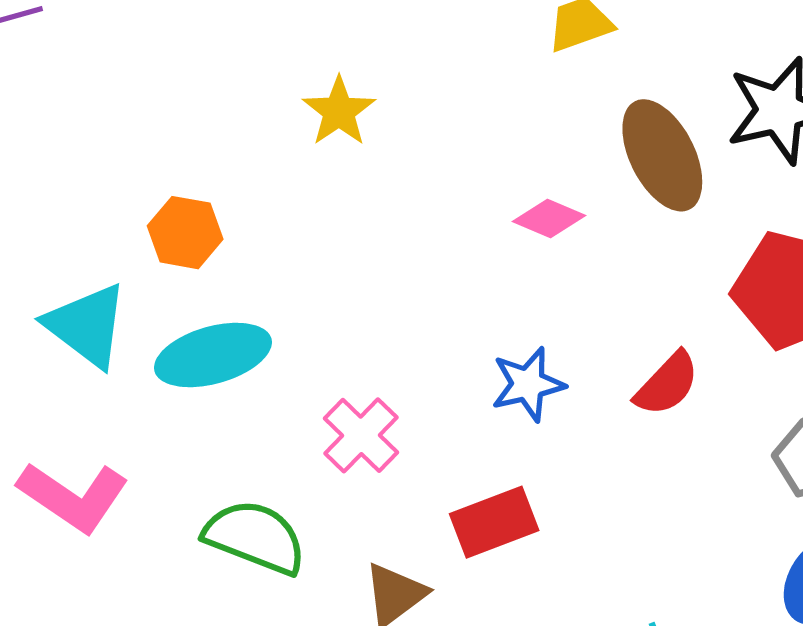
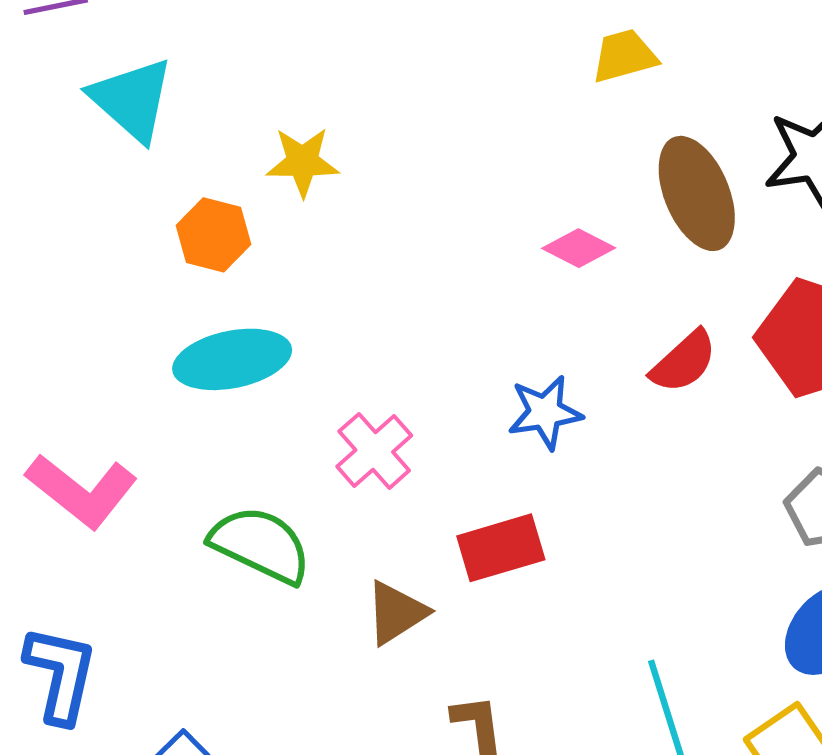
yellow star: (339, 111) -> (303, 162), moved, turned 30
cyan triangle: (87, 325) -> (132, 99), moved
red semicircle: (667, 384) -> (684, 362), moved

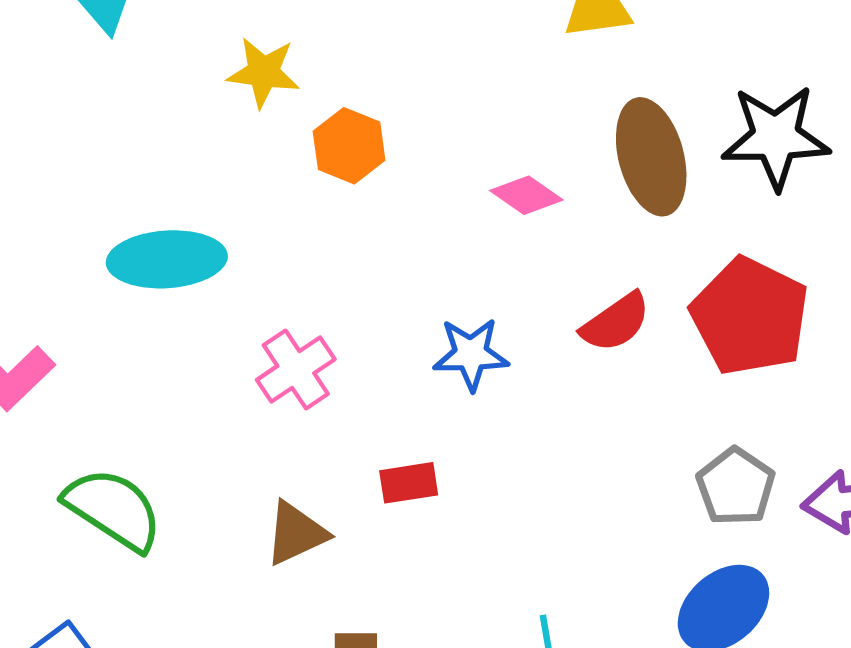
orange hexagon: (213, 235) -> (349, 146), moved
green semicircle: (261, 545) -> (113, 509), moved
red rectangle: (501, 548) -> (409, 483), size x0.7

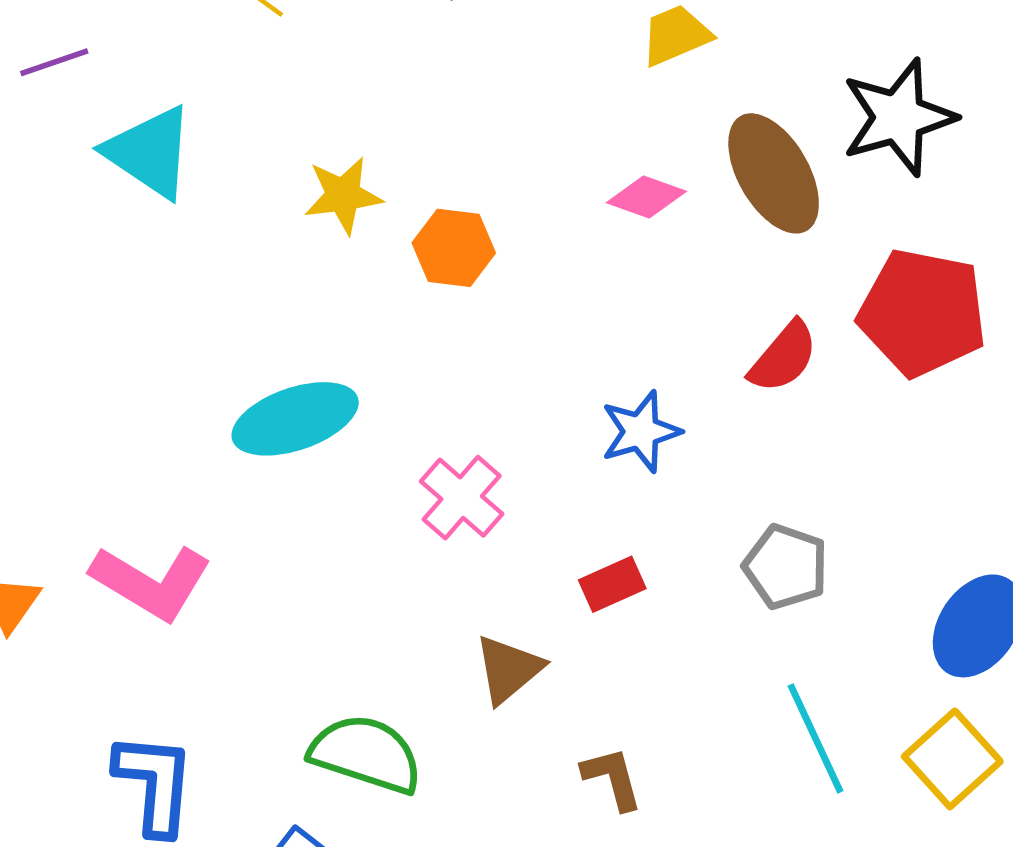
pink diamond: (526, 195) -> (646, 197), moved
gray pentagon: (736, 487) -> (786, 567), moved
green semicircle: (113, 509) -> (366, 754), moved

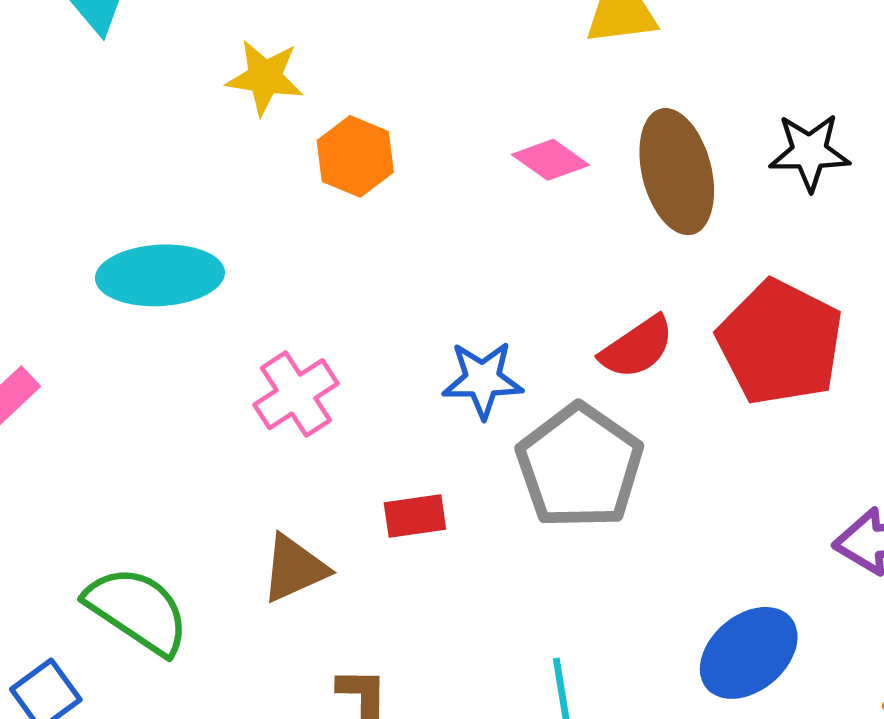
black star: (898, 117) -> (809, 152), size x0.7
gray pentagon: (786, 567) -> (580, 466), moved, size x1.5

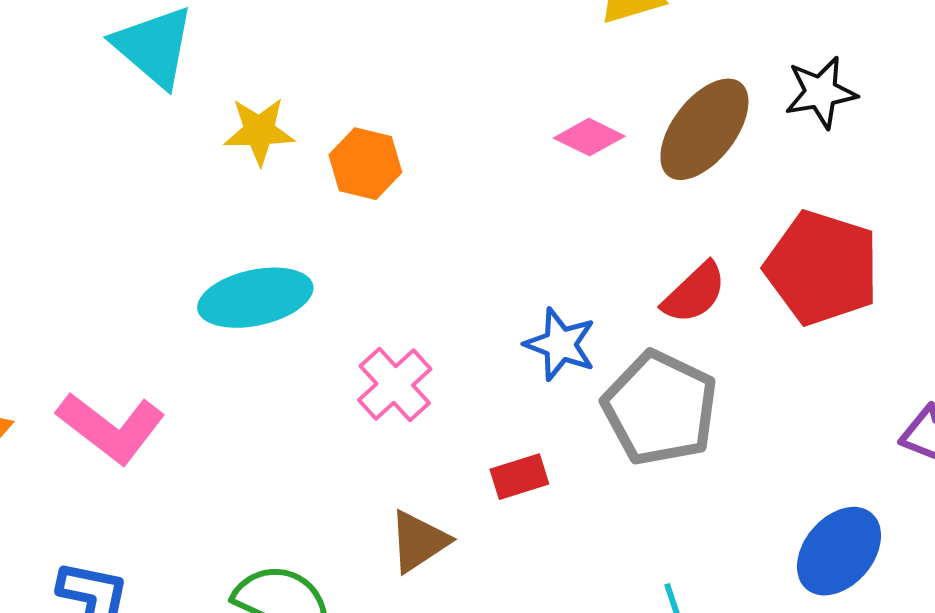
yellow star: (265, 77) -> (259, 131), moved
orange hexagon: (355, 156) -> (365, 164), moved
brown ellipse: (677, 172) -> (704, 129), turned 61
blue star: (483, 380) -> (560, 344), turned 30

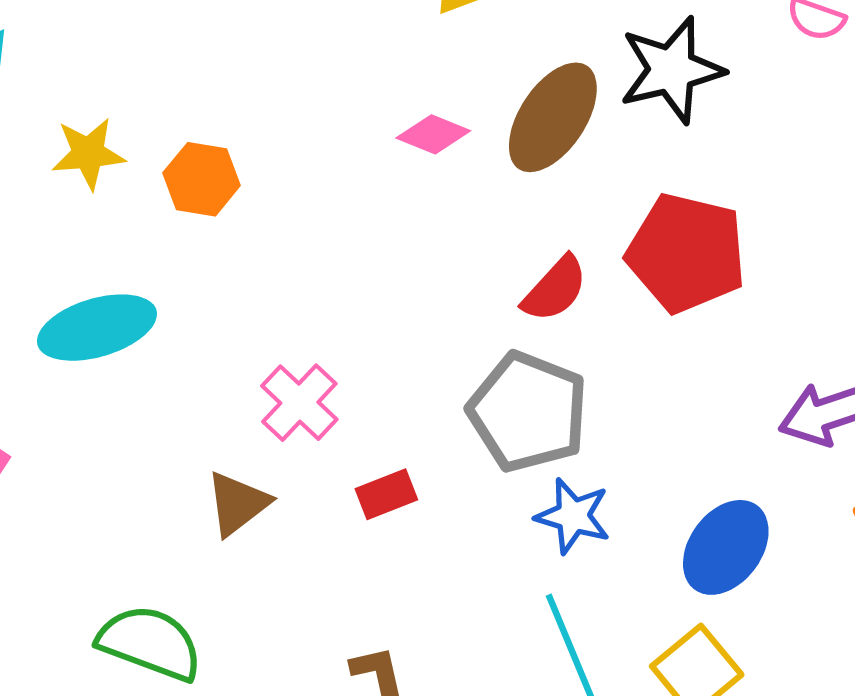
black star: (821, 92) -> (672, 70), size x1.4
blue star: (560, 344) -> (573, 516), moved
pink cross: (395, 385) -> (299, 403), moved
brown triangle: (419, 541) -> (238, 504), moved

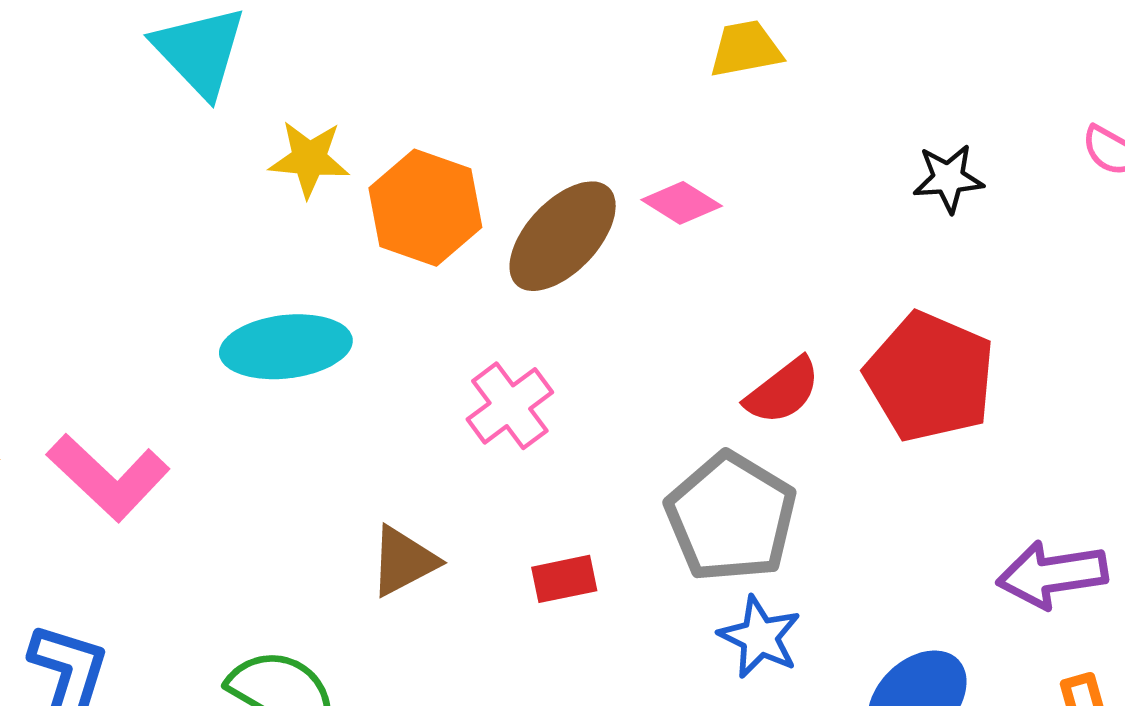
black star: (672, 70) -> (948, 178), size x0.6
brown ellipse: (553, 117) -> (563, 236), moved
orange hexagon: (202, 179) -> (425, 208), size x1.4
pink cross: (299, 403) -> (510, 406), moved

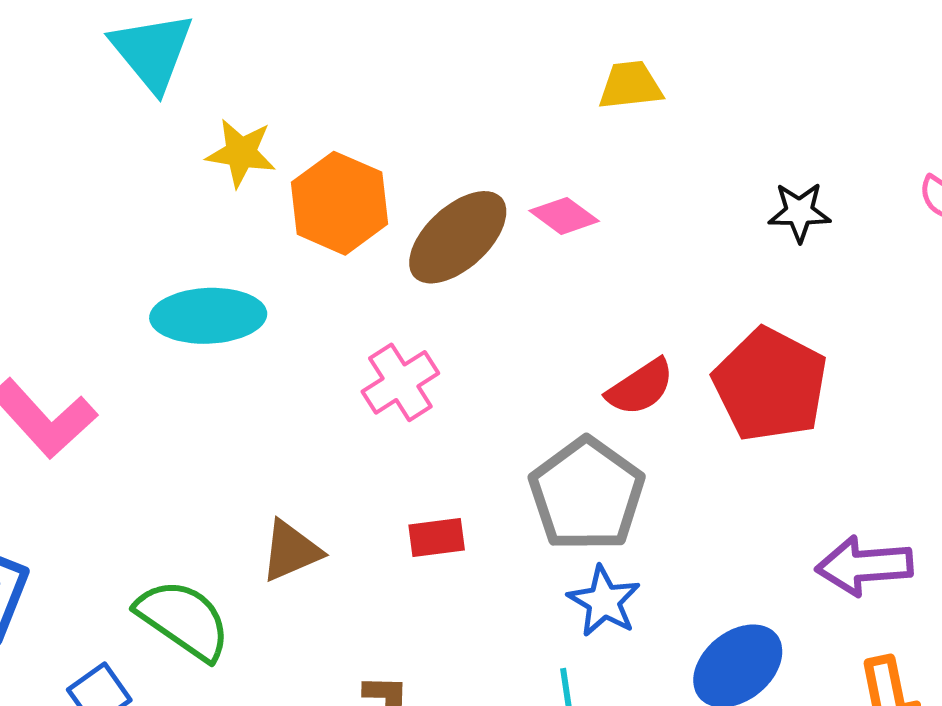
brown triangle: (403, 561) -> (291, 551), moved

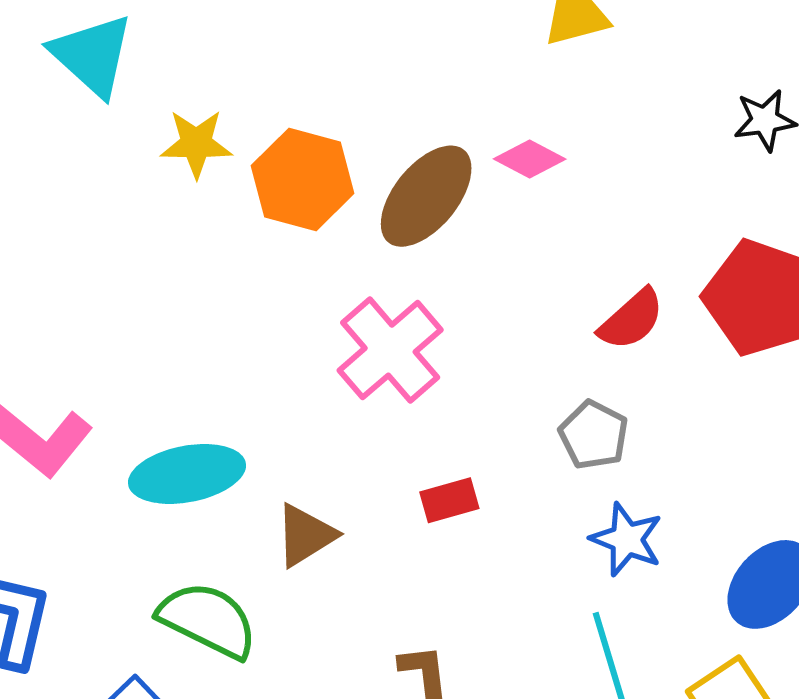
cyan ellipse: (208, 316) -> (187, 474), moved
pink cross: (400, 382) -> (390, 350), size x1.4
gray pentagon: (587, 494) -> (594, 435), size x0.6

